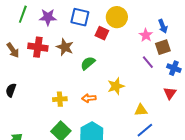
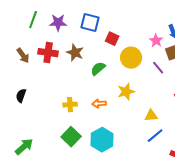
yellow circle: (117, 17) -> (131, 58), moved

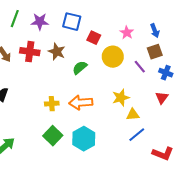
pink star: (156, 41) -> (127, 33), moved
yellow star: (126, 92) -> (121, 98), moved
orange arrow: (99, 104) -> (81, 103), size x1.6

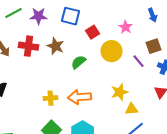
green line: (15, 19) -> (14, 13), turned 42
blue arrow: (155, 31) -> (152, 15), moved
red square: (94, 38) -> (92, 32), turned 32

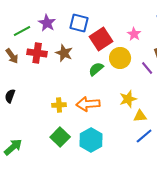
green line: (14, 13) -> (22, 31), moved
purple star: (38, 16) -> (47, 23), turned 30
red square: (92, 32) -> (101, 39), size x1.6
green semicircle: (78, 62) -> (96, 69), moved

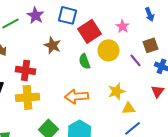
red cross: (37, 53) -> (26, 70), moved
green semicircle: (96, 69) -> (84, 61), turned -70
yellow cross: (59, 105) -> (28, 97), moved, size x1.6

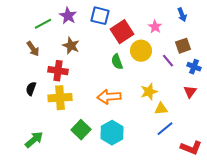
brown star: (52, 45) -> (71, 46), moved

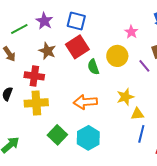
red square: (122, 32) -> (77, 47), moved
blue line: (165, 129) -> (141, 134), turned -36

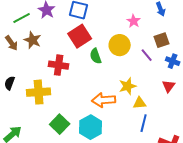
brown star: (47, 51) -> (33, 40), moved
red cross: (34, 76) -> (59, 65), moved
orange arrow: (85, 102) -> (104, 100), moved

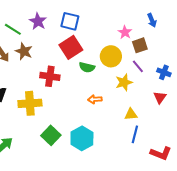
green line: (22, 18) -> (13, 29), turned 60
brown square: (162, 40) -> (140, 45), moved
green semicircle: (96, 56) -> (87, 67), turned -56
yellow star: (128, 86) -> (124, 82), moved
orange arrow: (104, 100) -> (95, 99), moved, size x0.6

